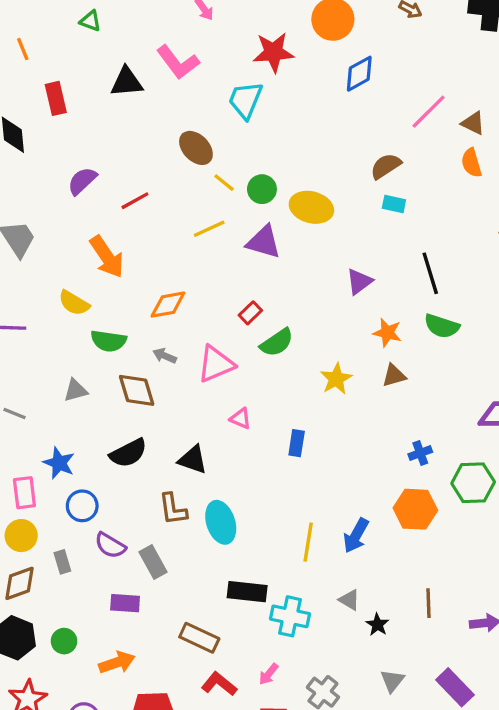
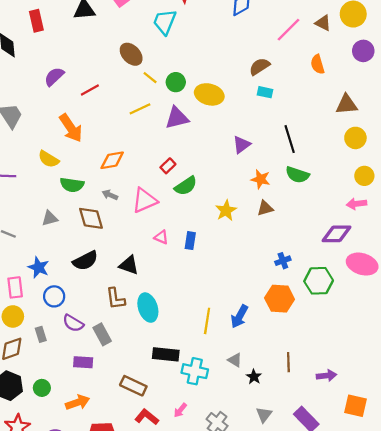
brown triangle: (473, 123) -> (323, 23), moved
purple triangle: (264, 242) -> (177, 118), turned -30
blue rectangle: (297, 443) -> (190, 241), moved

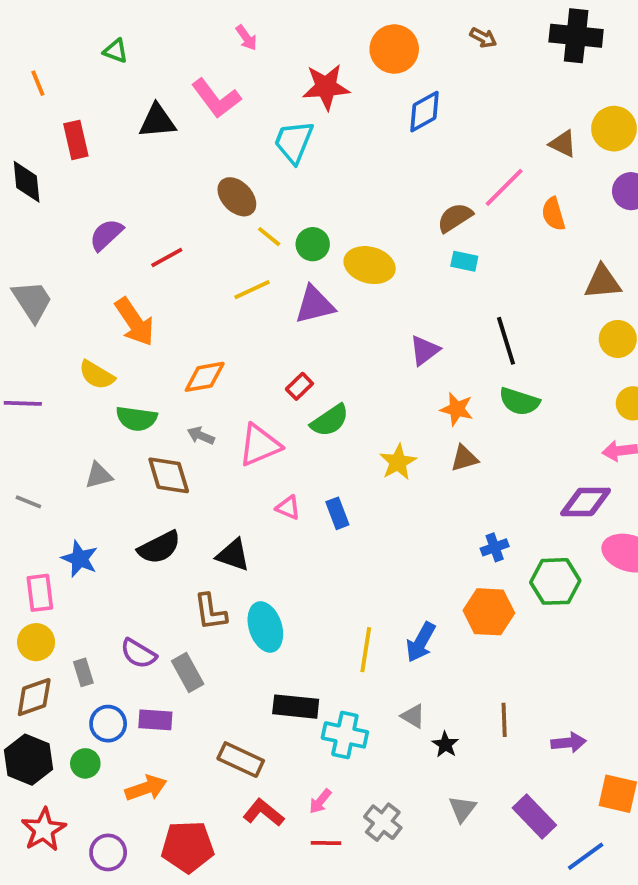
pink line: (288, 30) -> (504, 187), moved
blue rectangle: (190, 241) -> (337, 513), turned -30
blue circle: (54, 296) -> (108, 724), moved

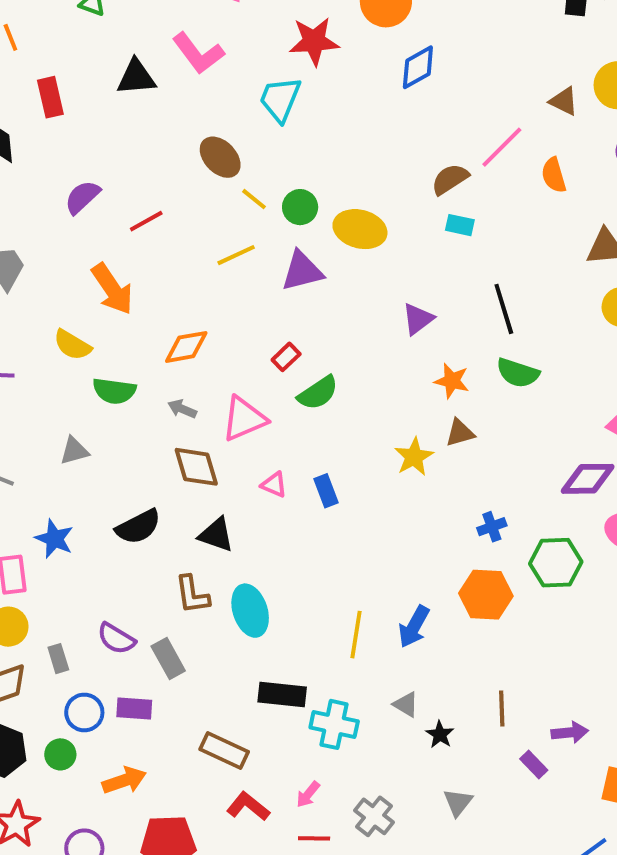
yellow star: (398, 462) -> (414, 457), moved
brown diamond: (169, 475) -> (196, 467), moved
purple rectangle: (534, 816) -> (534, 764), moved, size x0.6

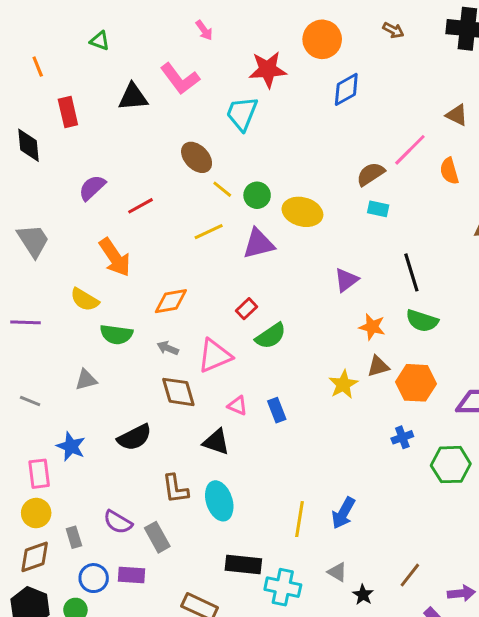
black triangle: (216, 535) -> (216, 442), moved
orange hexagon: (486, 595) -> (416, 383), moved
brown line: (502, 708) -> (410, 575), turned 40

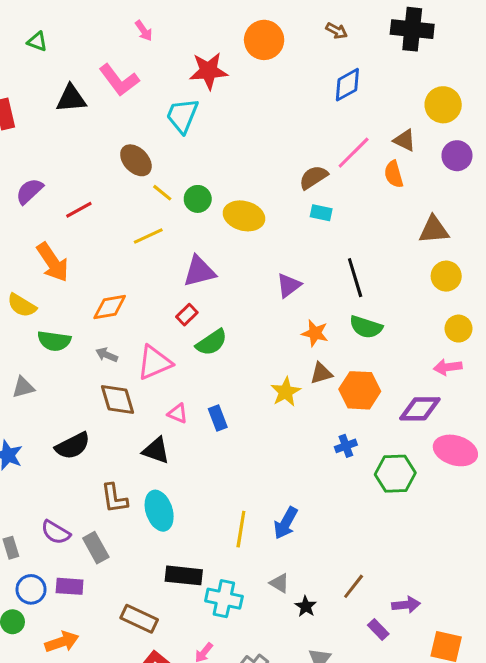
blue diamond: (346, 89) -> (347, 85), moved
brown triangle: (457, 115) -> (404, 140), moved
purple triangle: (259, 244) -> (199, 271), moved

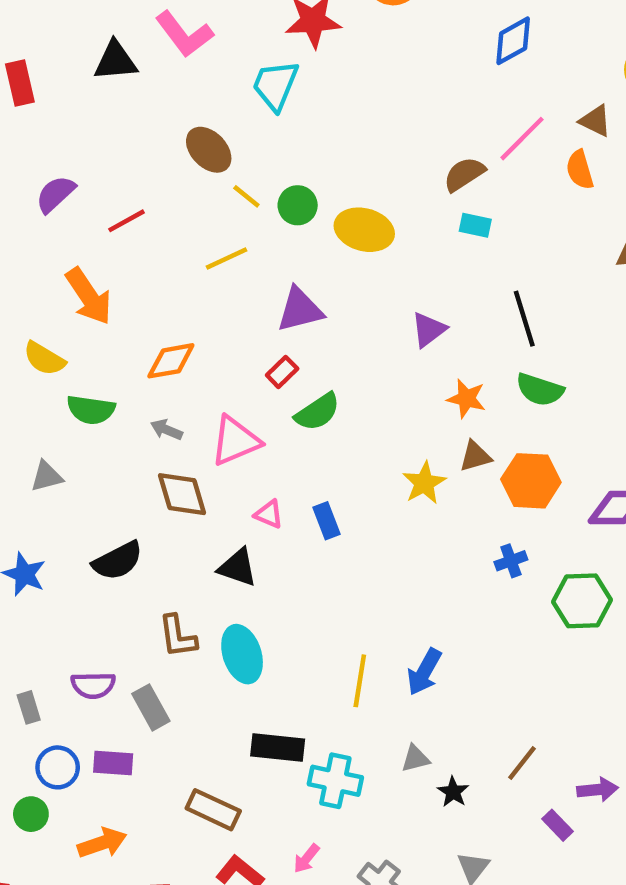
purple semicircle: (56, 532) -> (93, 685), turned -32
gray triangle: (279, 583) -> (415, 759), turned -45

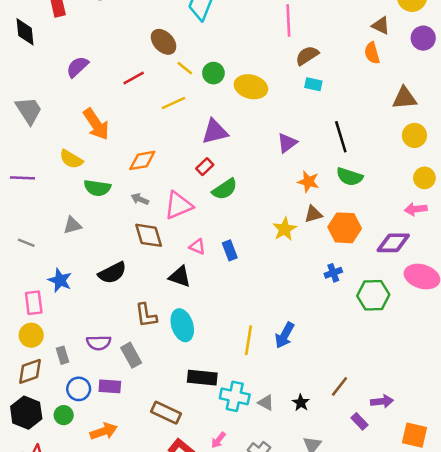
pink line: (522, 139) -> (288, 21), moved, turned -48
red line: (126, 221) -> (134, 78), moved
gray triangle: (415, 759) -> (266, 403), moved, turned 42

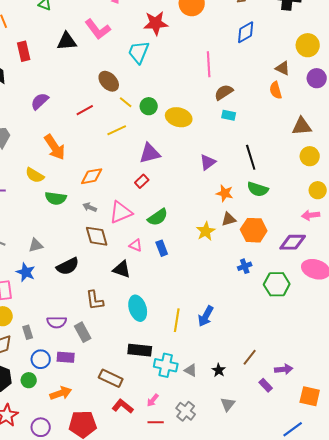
green semicircle: (225, 189) -> (158, 217), moved
gray triangle: (72, 225) -> (36, 245), moved
cyan ellipse: (182, 325) -> (138, 308), moved

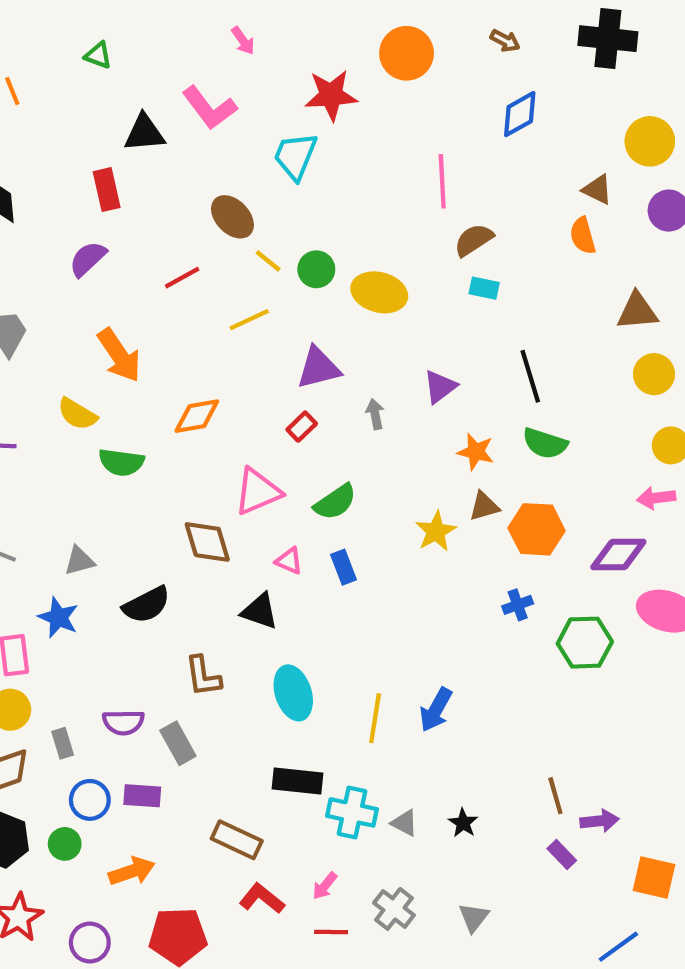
red rectangle: (24, 51) -> (107, 190), moved
gray arrow: (90, 207) -> (375, 414), moved, turned 56
brown line: (250, 357) -> (555, 796), moved, turned -54
gray triangle: (228, 404) -> (474, 917), moved

